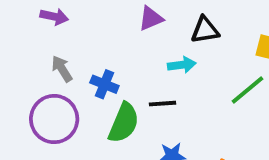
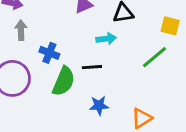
gray arrow: (62, 69) -> (21, 30), moved, turned 30

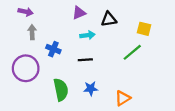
cyan arrow: (106, 39) -> (87, 35), moved
green semicircle: (64, 81) -> (61, 90), moved, turned -35

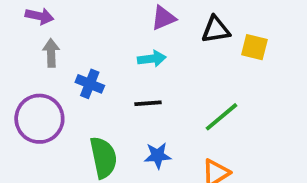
purple triangle: (79, 13) -> (163, 18), moved
black triangle: (109, 19) -> (216, 30), moved
green line: (132, 52) -> (222, 117), moved

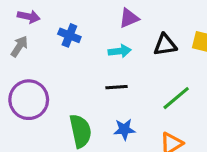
black triangle: (216, 30) -> (165, 45), moved
gray arrow: (51, 53) -> (19, 46), moved, turned 35
blue cross: (90, 84) -> (69, 35), moved

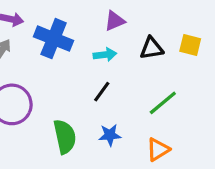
blue cross: (69, 35) -> (54, 39), size x1.6
black line: (116, 87) -> (102, 92), turned -50

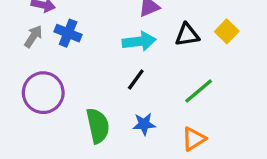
blue cross: (54, 39) -> (68, 33), moved, size x0.7
yellow square: (190, 45) -> (227, 31), turned 30
cyan arrow: (105, 55) -> (139, 41), size x1.4

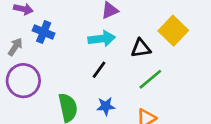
yellow square: (227, 31) -> (173, 31), size x1.5
black triangle: (187, 35) -> (141, 48), moved
gray arrow: (33, 36) -> (15, 47), moved

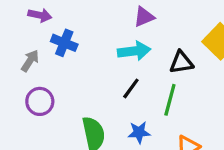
green line: (150, 79) -> (170, 100), moved, turned -35
purple circle: (23, 81) -> (40, 101), size x0.7

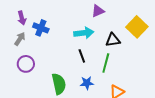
purple arrow: (40, 15) -> (22, 18), moved, turned 64
purple triangle: (144, 17) -> (98, 11), moved
black line: (131, 88) -> (82, 56), turned -56

